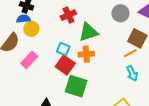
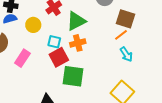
yellow circle: (31, 29) -> (33, 25), moved
red square: (65, 65) -> (59, 57), turned 36

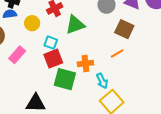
orange line: (121, 35) -> (117, 53), moved
orange cross: (78, 43) -> (85, 63), moved
cyan arrow: (126, 54) -> (102, 81), moved

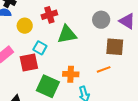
brown square: (124, 29) -> (115, 47), turned -30
red square: (53, 59) -> (29, 63), moved

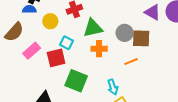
gray circle: (101, 20) -> (125, 33), moved
orange cross: (71, 74) -> (99, 49), moved

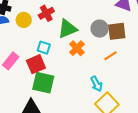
yellow circle: (50, 21) -> (24, 20), moved
orange cross: (99, 49) -> (77, 48), turned -35
green square: (76, 81) -> (43, 83), moved

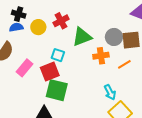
orange cross: (77, 48) -> (101, 56), moved, turned 35

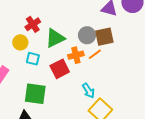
yellow circle: (38, 27) -> (20, 42), moved
orange line: (124, 64) -> (95, 54), moved
red square: (50, 72) -> (60, 69), moved

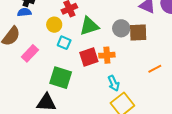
orange line: (95, 54) -> (155, 69), moved
orange cross: (76, 55) -> (107, 55), moved

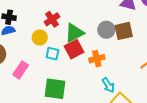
red square: (89, 57) -> (74, 49), moved

